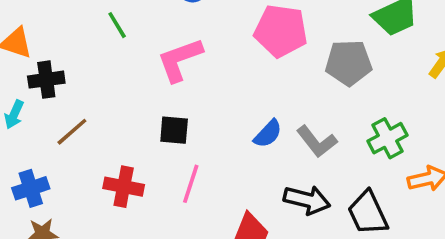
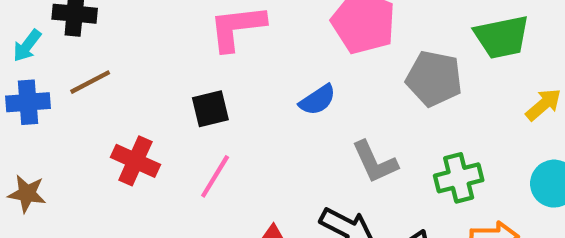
black square: (174, 130) -> (210, 109), turned -32
blue semicircle: (268, 134) -> (318, 100), moved
blue cross: (31, 188) -> (28, 102), moved

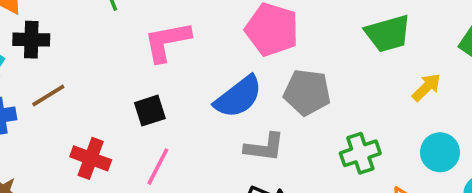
gray pentagon: (434, 79) -> (307, 92), moved
blue semicircle: (318, 100) -> (238, 97), size x1.6
gray L-shape: (375, 162) -> (264, 147), moved, turned -54

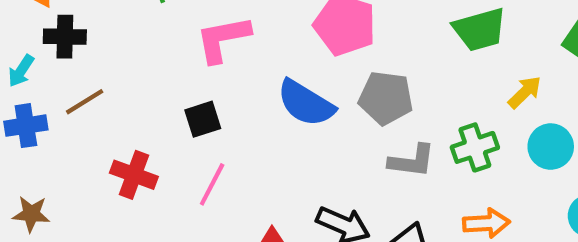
blue semicircle: (238, 97) -> (306, 103), turned 69
gray L-shape: (264, 147) -> (412, 161), moved
cyan circle: (440, 152) -> (551, 147), moved
green cross: (360, 153) -> (475, 147), moved

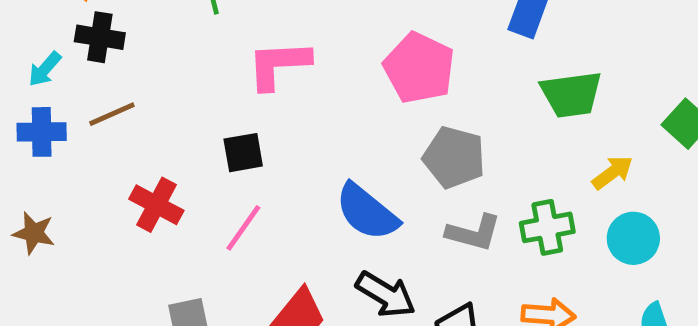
blue semicircle: (306, 103) -> (367, 212), moved

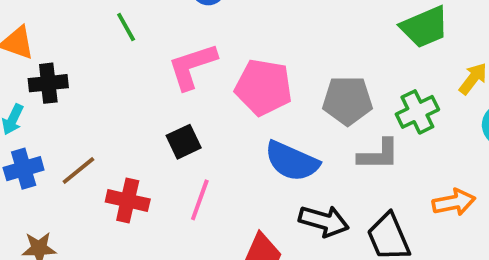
pink pentagon: (419, 68) -> (264, 87), moved
brown line: (112, 114) -> (78, 171), moved
green cross: (547, 227) -> (417, 112), moved

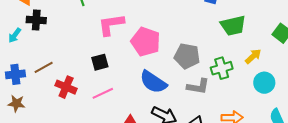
blue cross: (24, 169) -> (15, 74), moved
pink line: (200, 200) -> (103, 93), turned 35

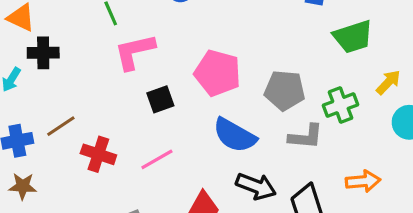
pink L-shape: (111, 25) -> (135, 52), moved
black square: (100, 62) -> (160, 99), moved

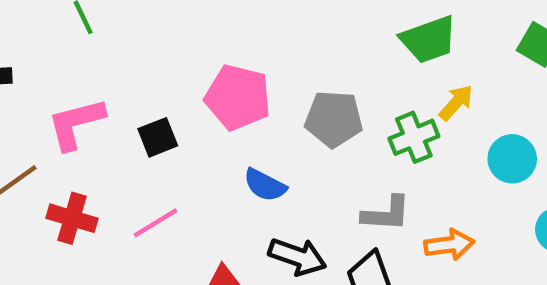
pink L-shape: (135, 52) -> (76, 124), moved
yellow arrow: (388, 82) -> (456, 103), moved
blue semicircle: (235, 135) -> (265, 185), size x0.7
gray L-shape: (306, 137) -> (386, 214), moved

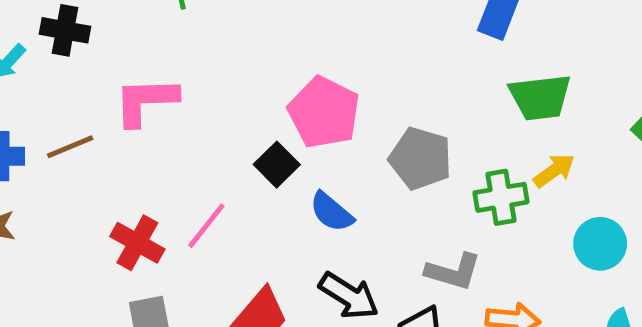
black square: (158, 137) -> (277, 165), moved, turned -36
red cross: (72, 218) -> (137, 243), moved
pink line: (156, 223) -> (206, 226), turned -33

